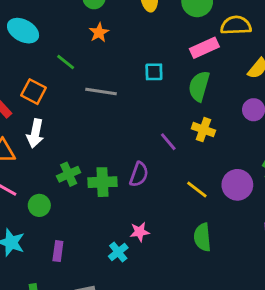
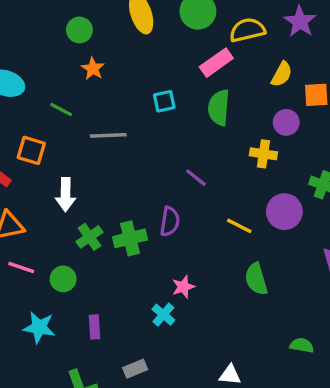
yellow cross: (203, 130) -> (263, 154), moved
white arrow: (35, 133) -> (66, 195), moved

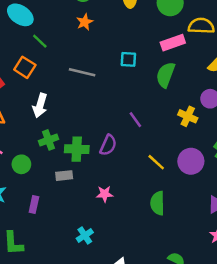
green line: (61, 110) -> (40, 41), moved
cyan cross: (163, 315) -> (85, 235), moved
gray rectangle: (135, 369) -> (64, 176), moved

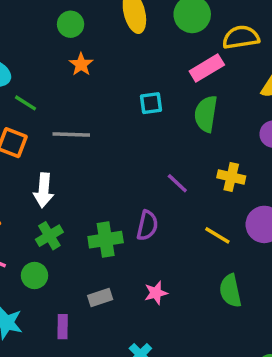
gray line: (82, 72) -> (71, 134), moved
yellow cross: (188, 116) -> (231, 177), moved
green cross: (48, 140) -> (49, 236), moved
gray rectangle: (64, 176) -> (100, 298), moved

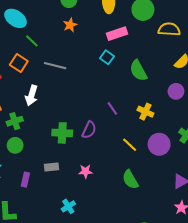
pink rectangle: (207, 68) -> (117, 34), moved
cyan square: (151, 103) -> (107, 57), turned 32
green semicircle: (206, 114) -> (138, 71), turned -50
green cross: (49, 236) -> (15, 121), moved
green semicircle: (230, 291) -> (130, 180), turned -30

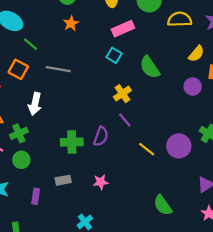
purple line: (112, 108) -> (125, 120), moved
yellow cross: (145, 112) -> (122, 94), moved, turned 35
green semicircle: (130, 180) -> (163, 205), moved

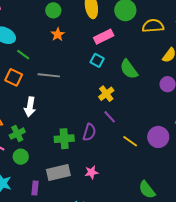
gray rectangle: (63, 180) -> (58, 173), size x1.6

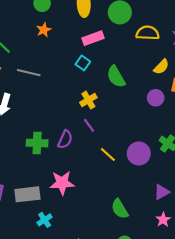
pink star: (91, 172) -> (62, 183), size x1.6
gray rectangle: (58, 173) -> (27, 194), moved

